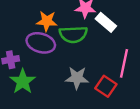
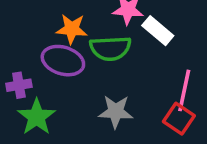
red square: (106, 86) -> (179, 119), moved

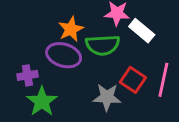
orange star: (72, 29) -> (71, 29), turned -30
red square: (179, 119) -> (133, 80), moved

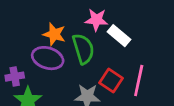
orange star: (71, 29) -> (54, 34), turned -30
green semicircle: (103, 45) -> (83, 49), turned -104

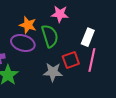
white rectangle: (119, 36) -> (88, 37), moved, turned 72
red square: (111, 81) -> (71, 60), turned 36

